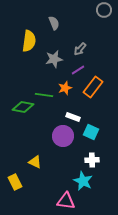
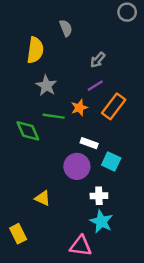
gray star: (54, 59) -> (46, 86), moved, turned -30
green diamond: (23, 107) -> (28, 131), turned 55
white cross: (92, 160) -> (99, 196), moved
yellow rectangle: (15, 182) -> (18, 234), moved

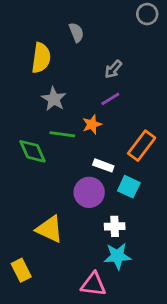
orange rectangle: (114, 106) -> (142, 146), moved
yellow triangle: (43, 198) -> (50, 229), size x1.5
cyan star: (101, 221) -> (117, 256), turned -30

